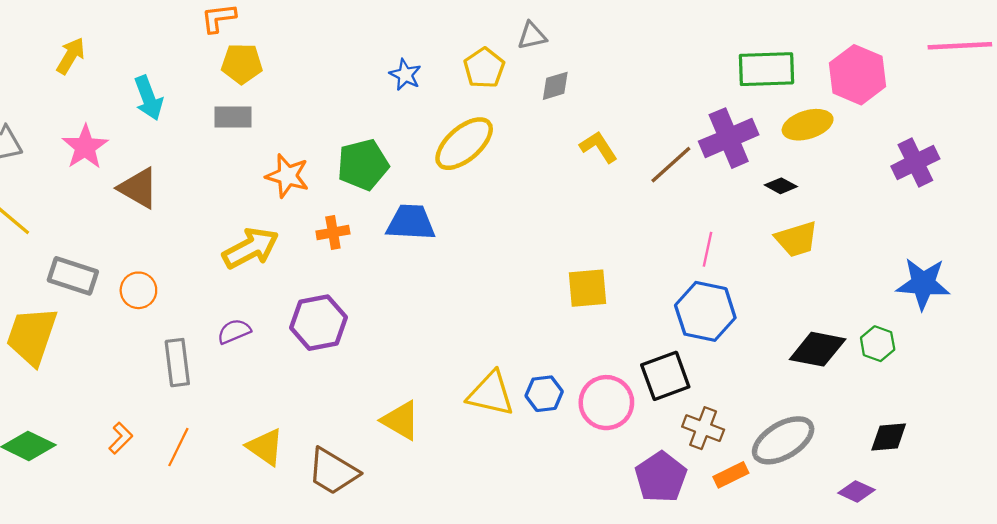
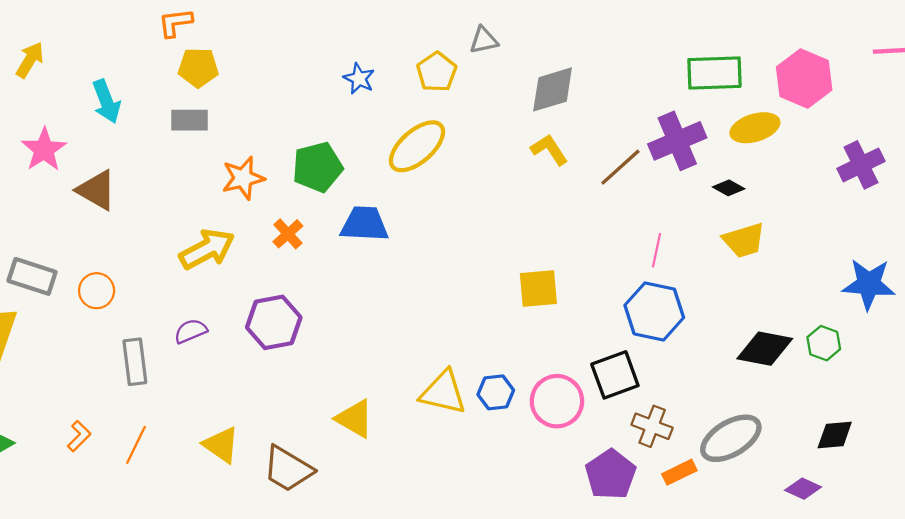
gray diamond: (555, 86) -> (553, 89), moved, size x1.6
orange star: (287, 176) -> (243, 178), turned -30
orange cross: (333, 233) -> (288, 234), turned -32

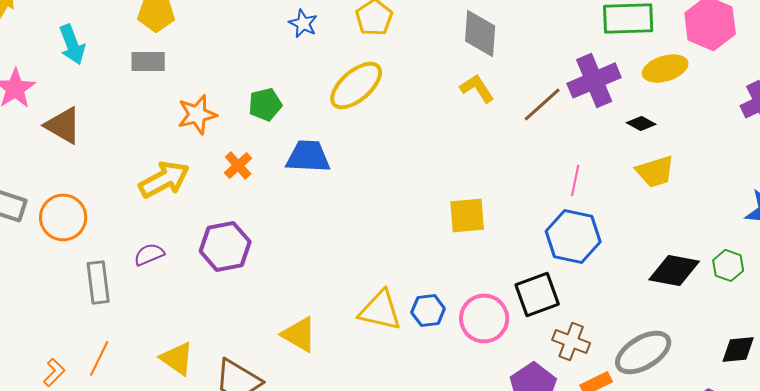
gray diamond: (553, 89) -> (480, 33), turned -69
green pentagon: (317, 167) -> (265, 104), size x0.7
orange circle: (97, 291) -> (63, 217), size x1.4
orange L-shape: (79, 436) -> (54, 372), moved

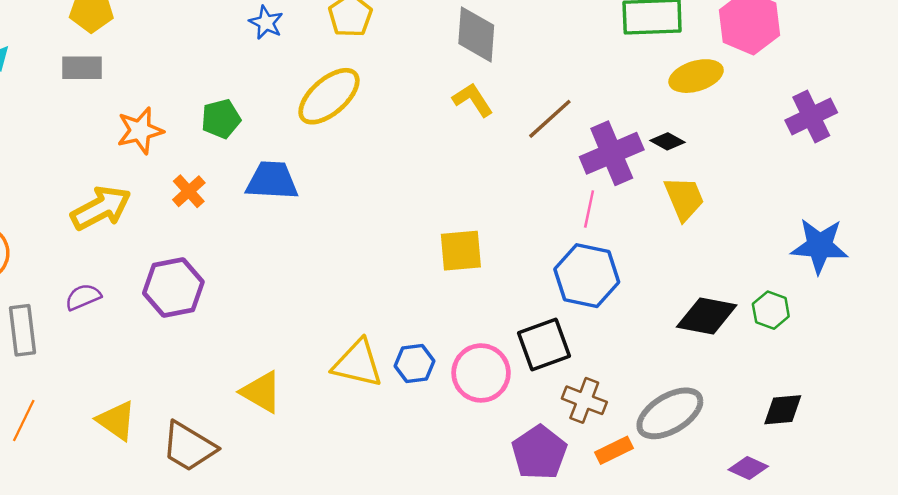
purple cross: (594, 80) -> (612, 153), moved
yellow trapezoid: (655, 171) -> (684, 198), turned -96

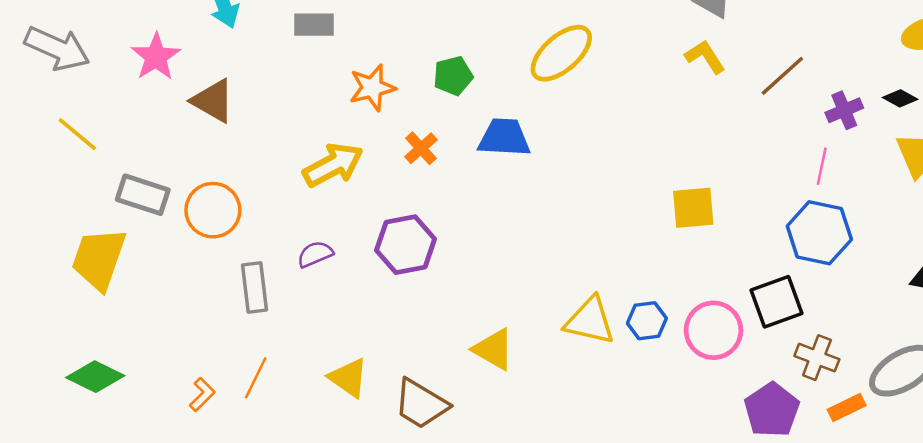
purple cross: (612, 153) -> (844, 110), size x0.6

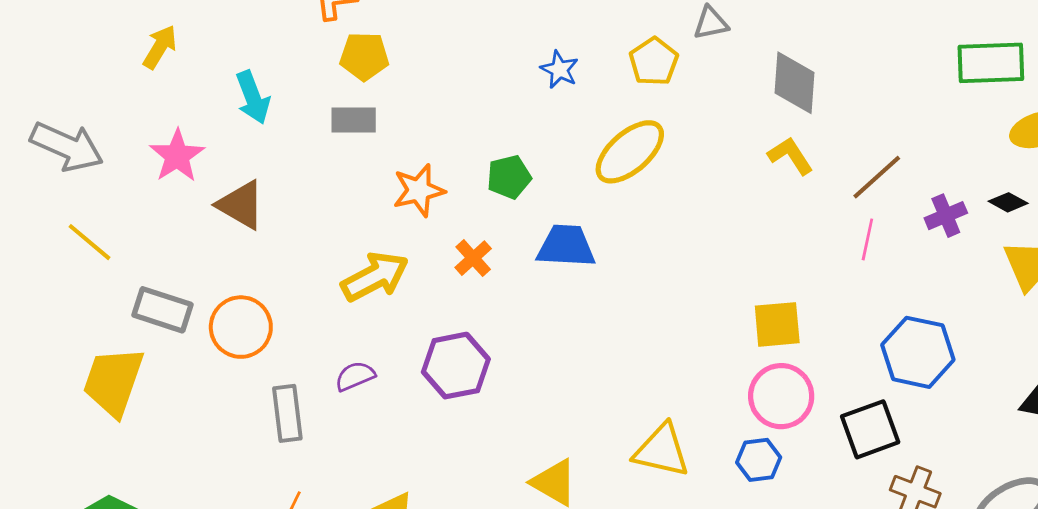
pink line: (822, 166) -> (867, 239), moved
blue hexagon: (647, 321) -> (759, 460), moved
pink circle: (713, 330) -> (781, 396), moved

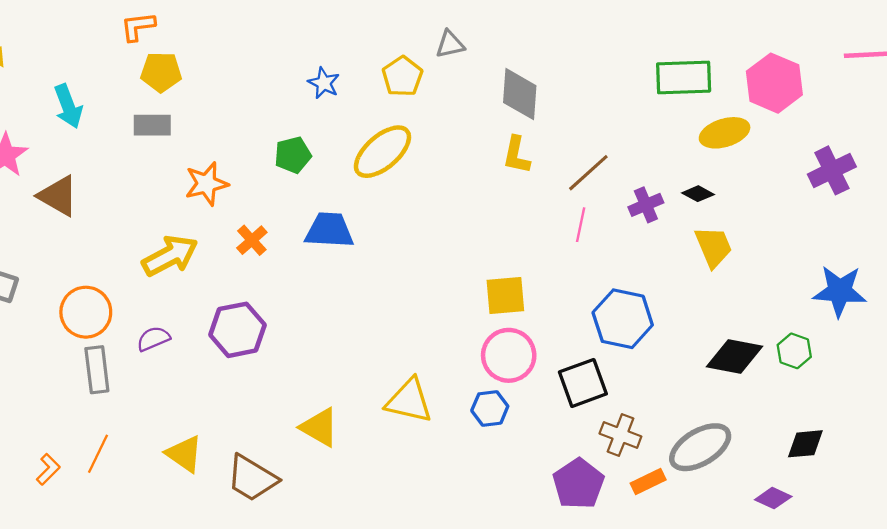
yellow L-shape: (790, 156) -> (516, 155), turned -135
green pentagon: (509, 177) -> (293, 155), moved
orange circle: (241, 327) -> (86, 312), moved

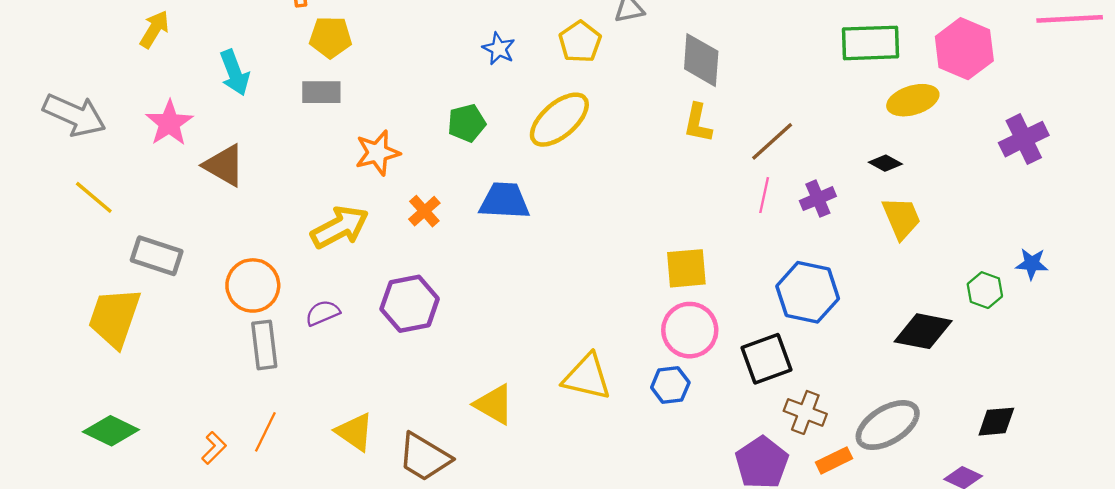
purple cross: (646, 205) -> (818, 199), moved
blue star: (840, 291) -> (1032, 264), size x0.6
green hexagon: (794, 351) -> (985, 290), moved

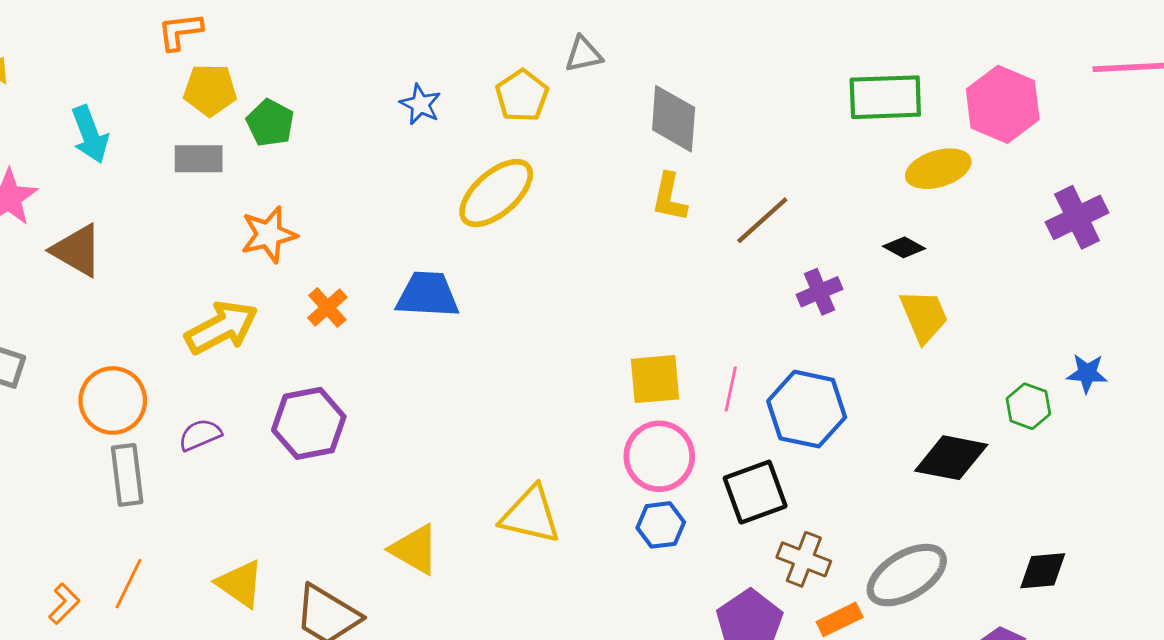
green pentagon: (467, 123) -> (270, 123), moved, turned -30
pink line: (764, 195) -> (731, 389), moved
blue hexagon: (670, 385) -> (661, 525), moved

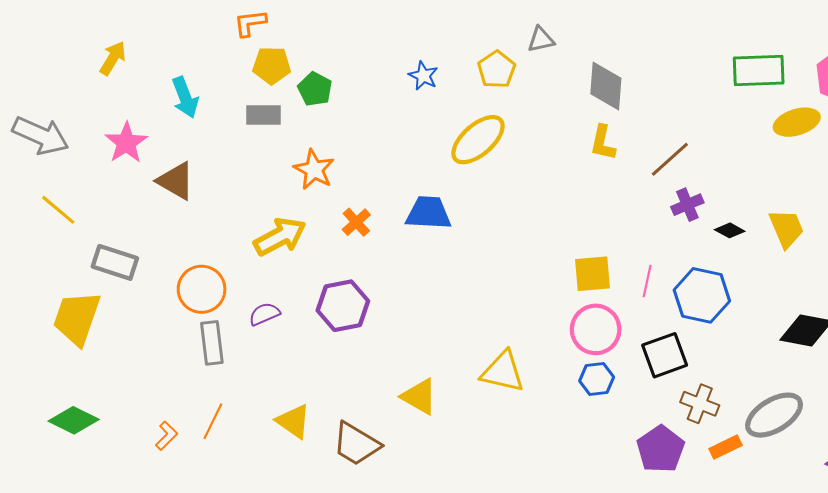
orange star: (269, 235) -> (314, 170), turned -30
black diamond: (904, 247) -> (730, 230), moved
purple cross: (820, 292) -> (687, 205), moved

